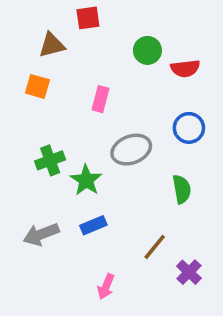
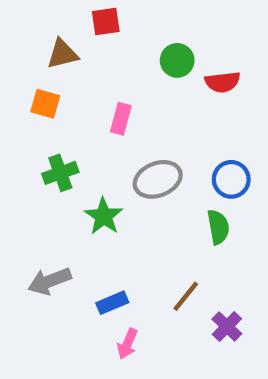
blue circle: (189, 128) -> (231, 179), moved
green cross: (50, 160) -> (60, 173), moved
blue rectangle: (93, 225) -> (112, 303), moved

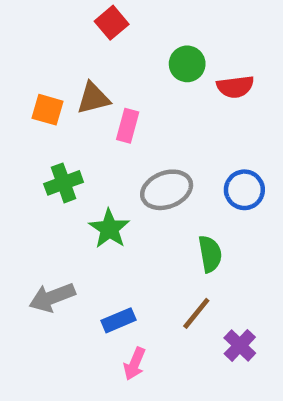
red square: (106, 21) -> (112, 23), turned -32
brown triangle: (62, 54) -> (93, 98), moved
green semicircle: (218, 227) -> (210, 254), moved

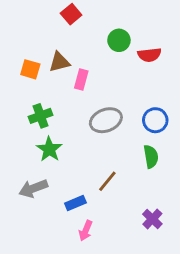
green star: (109, 229) -> (49, 149), moved
green semicircle: (210, 254) -> (151, 157), moved
brown line: (196, 313) -> (107, 181), moved

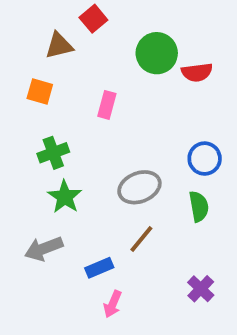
green circle: (119, 40) -> (157, 53), size x1.4
brown triangle: (59, 62) -> (59, 46), moved
gray ellipse: (106, 120) -> (139, 187), moved

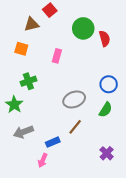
red semicircle: (197, 72) -> (105, 39), turned -98
green star: (65, 197) -> (14, 105), moved
green semicircle: (199, 206) -> (106, 110), turned 42
pink arrow: (113, 304) -> (43, 160), moved

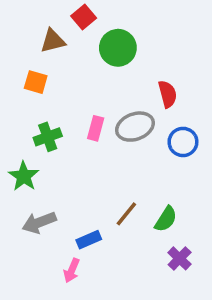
green circle: (83, 28) -> (118, 48), moved
red semicircle: (105, 39) -> (168, 94), moved
pink rectangle: (57, 56) -> (96, 128), moved
gray ellipse: (74, 99) -> (135, 127), moved
green semicircle: (106, 110) -> (166, 219), moved

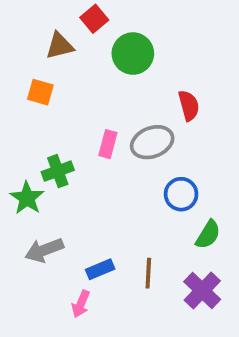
green cross: (48, 137) -> (58, 171), moved
blue circle: (183, 142) -> (181, 194), moved
brown line: (126, 214) -> (148, 273), moved, turned -36
green semicircle: (166, 219) -> (208, 235), moved
purple cross: (180, 258) -> (202, 290), size x1.4

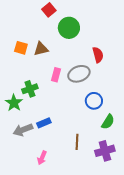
brown triangle: (60, 46) -> (41, 49), moved
blue rectangle: (100, 269) -> (44, 123), moved
purple cross: (202, 290) -> (105, 151), turned 30

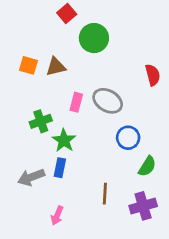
red semicircle: (98, 55) -> (153, 75), moved
gray ellipse: (79, 74) -> (108, 101), turned 50
green star: (14, 103) -> (64, 140), moved
blue rectangle: (44, 123) -> (60, 168), turned -56

